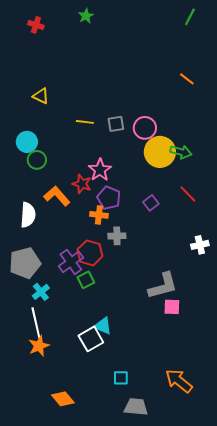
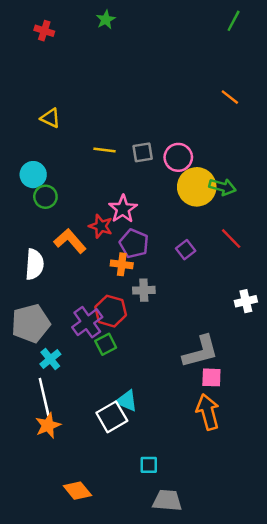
orange arrow: (179, 381) -> (208, 412), moved, turned 36

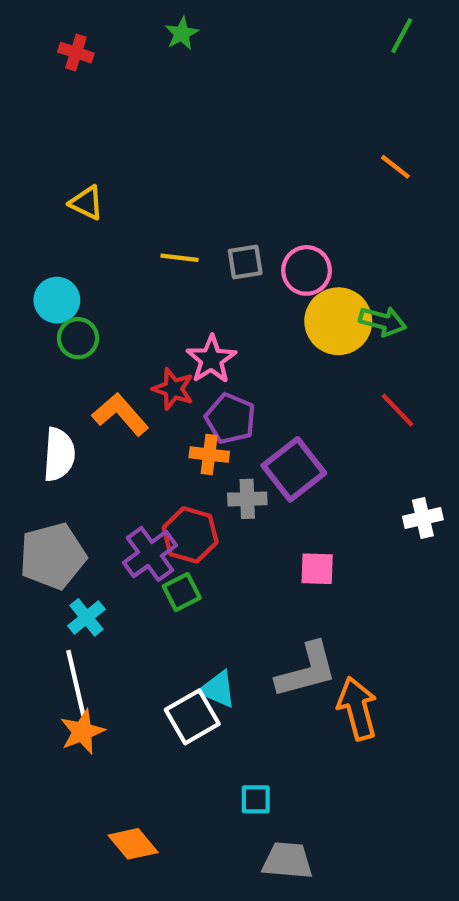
purple square: (186, 250) -> (294, 469), moved, size x1.8
gray L-shape: (200, 352) -> (307, 670), moved
pink square: (211, 377) -> (317, 569), moved

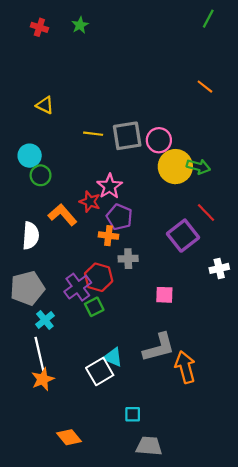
green star: (182, 33) -> (80, 25), moved
gray square: (245, 262) -> (127, 136), size x1.6
purple square: (294, 469) -> (183, 236), moved

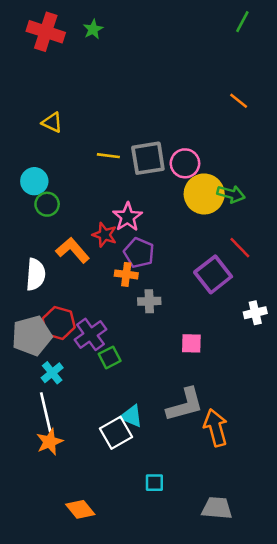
red cross: (39, 27) -> (46, 32), size x1.8
red hexagon: (99, 277) -> (59, 323), moved
gray trapezoid: (149, 446) -> (217, 508), moved

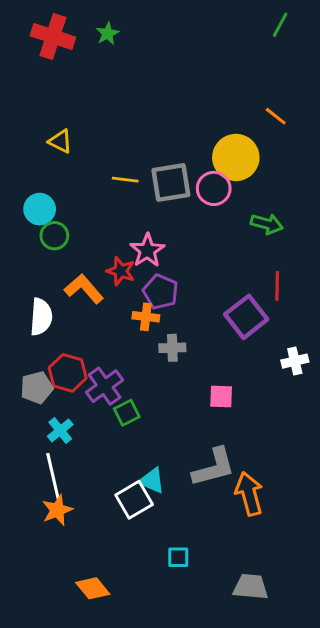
yellow circle: (204, 194) -> (236, 157), moved
red line: (240, 248) -> (277, 286), turned 45
gray pentagon: (32, 336) -> (37, 388), size x0.7

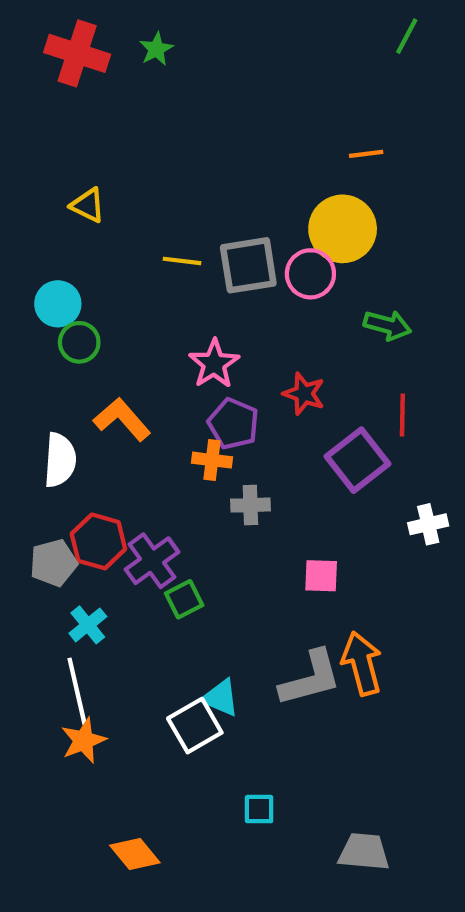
orange line: (276, 116) -> (366, 154), moved, turned -45
red star: (121, 271) -> (304, 394), moved
orange arrow: (249, 494) -> (362, 663), moved

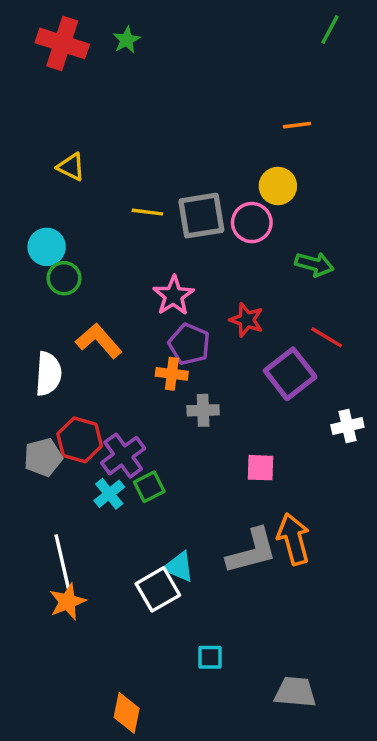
yellow circle: (343, 229) -> (278, 186), size x0.7
red line: (402, 415) -> (327, 337), turned -60
cyan cross: (88, 625) -> (109, 494), moved
orange diamond: (135, 854) -> (127, 713), moved, turned 51

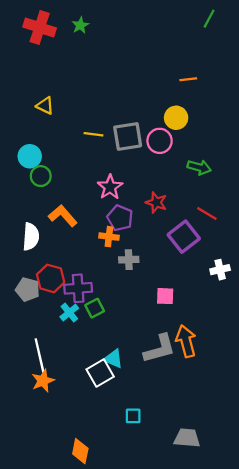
purple cross: (123, 456) -> (78, 288), turned 32
gray pentagon: (43, 457) -> (28, 289), turned 30

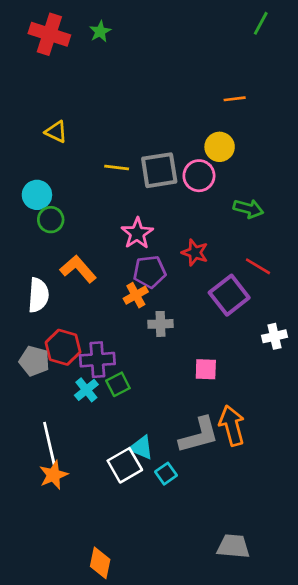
purple pentagon: (120, 218) -> (150, 272), turned -30
orange cross: (109, 237) -> (136, 295), turned -36
cyan square: (133, 416) -> (166, 474), moved, turned -35

